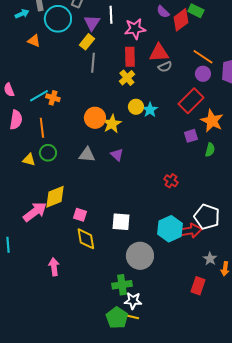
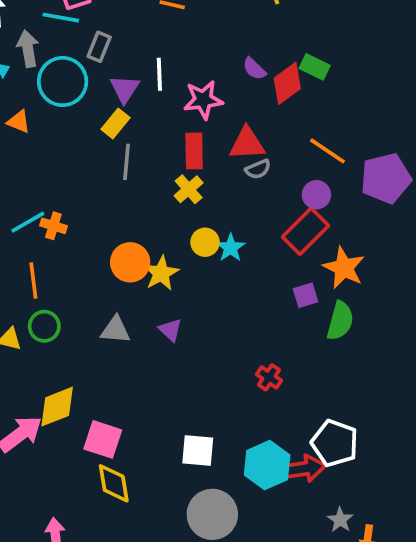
purple circle: (203, 74) -> (316, 195), moved
green semicircle: (210, 150) -> (340, 321), size x1.5
pink square: (80, 215) -> (103, 439), size x1.5
white square: (121, 222) -> (198, 450), moved

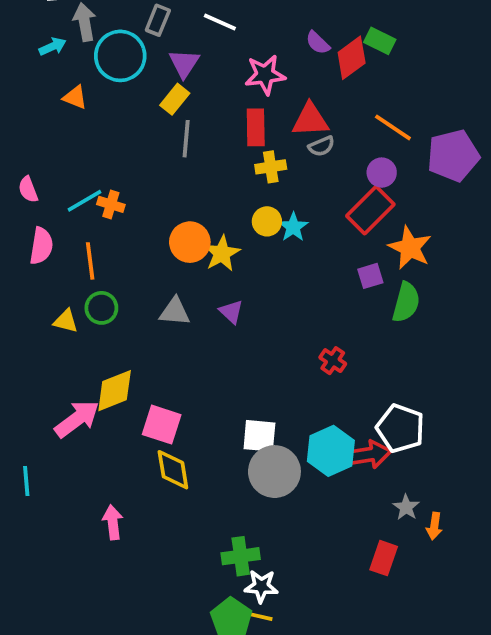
white line: (159, 74) -> (220, 22), moved, turned -64
yellow cross: (189, 189) -> (271, 167), moved, turned 32
gray circle: (212, 514) -> (274, 472), moved

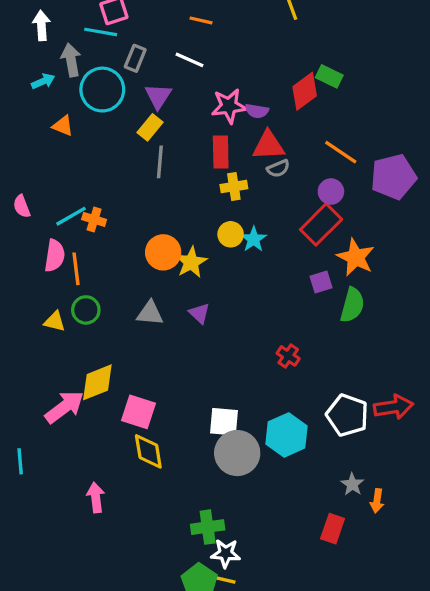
purple semicircle: (318, 43) -> (257, 111), moved, turned -35
pink semicircle: (41, 246) -> (55, 256), moved
red arrow: (368, 455) -> (393, 407), moved

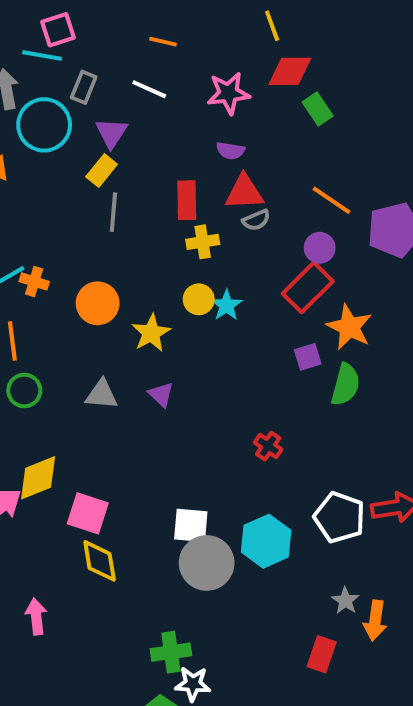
green rectangle: (329, 76) -> (318, 109), turned 30
red diamond: (305, 91) -> (290, 71), moved, turned 36
pink star: (229, 106) -> (228, 93), moved
orange circle: (163, 252) -> (98, 303), moved
orange arrow: (377, 501) -> (375, 620), size x1.4

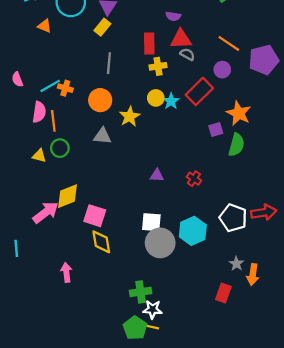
gray line: (113, 212) -> (109, 63), moved
gray semicircle: (256, 220) -> (187, 54), turned -128
red rectangle: (308, 287) -> (199, 91), moved
gray triangle: (102, 394) -> (102, 136), moved
purple triangle: (161, 394) -> (157, 175), moved, turned -40

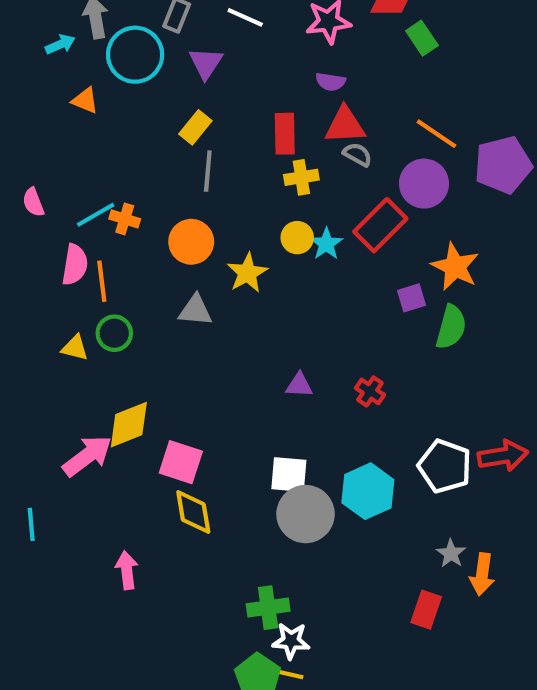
yellow rectangle: (102, 27) -> (195, 127), moved
purple circle: (222, 70) -> (424, 184), size x1.5

